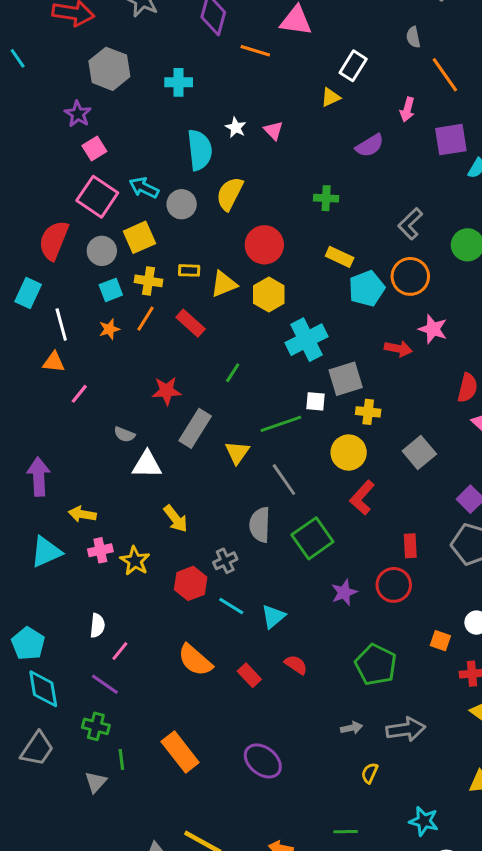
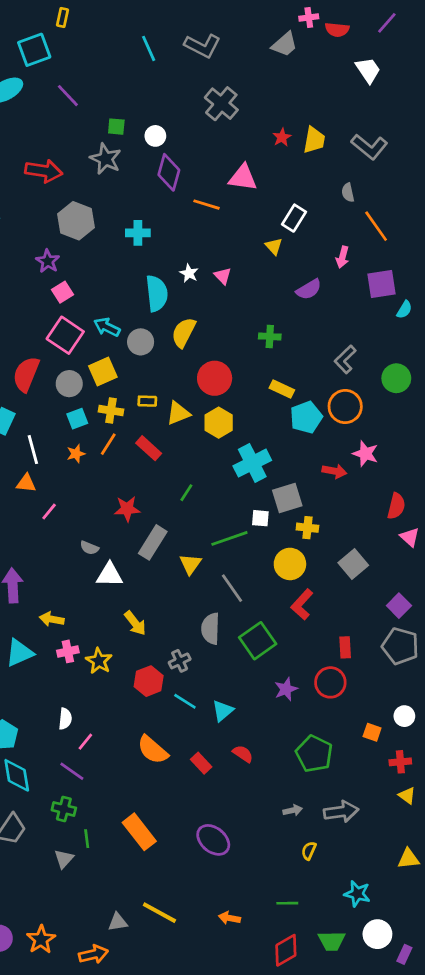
yellow triangle: (331, 97) -> (274, 246), turned -48

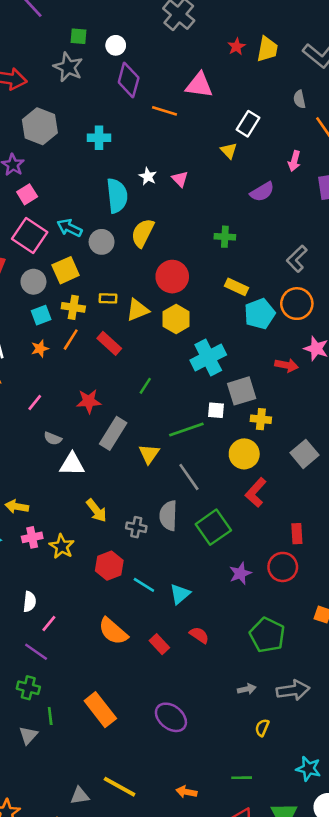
pink line: (49, 511) -> (35, 402), moved
gray cross: (180, 661) -> (136, 527), moved, turned 36

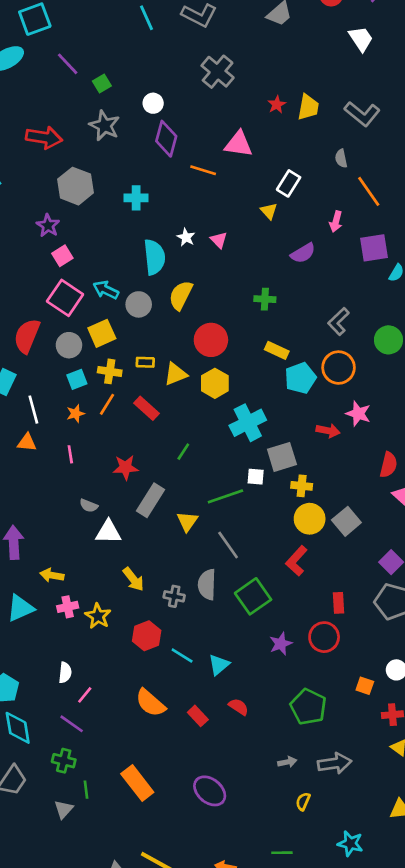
green square: (78, 36) -> (102, 84), moved, turned -36
pink line: (35, 402) -> (70, 454), moved, turned -48
yellow circle: (244, 454) -> (310, 519), moved

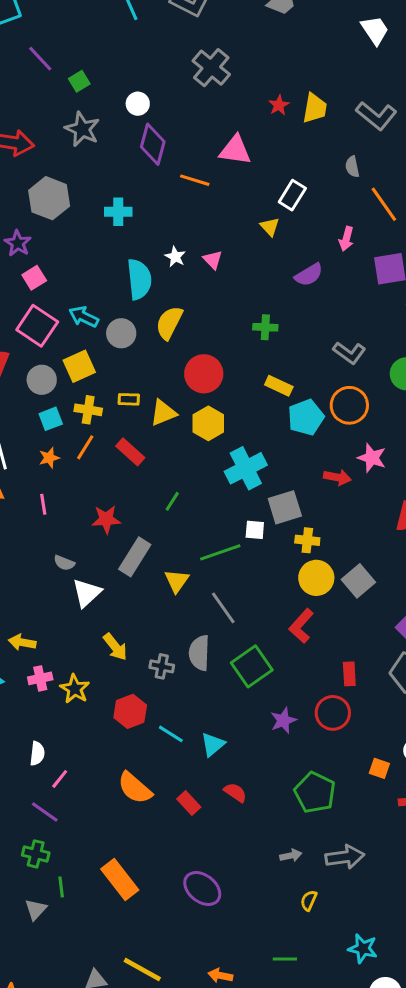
gray L-shape: (339, 321) -> (349, 353), turned -100
white triangle: (108, 532) -> (87, 593), turned -44

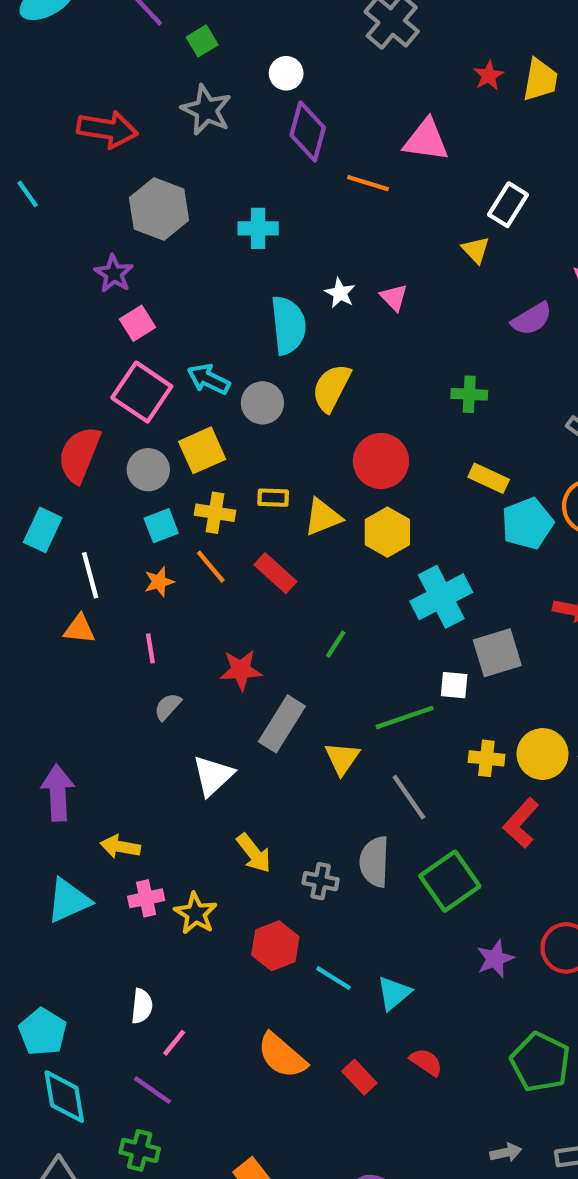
orange line: (85, 447) -> (211, 567), turned -72
yellow cross: (307, 540) -> (486, 758), moved
gray semicircle: (64, 563) -> (168, 707), moved, turned 110

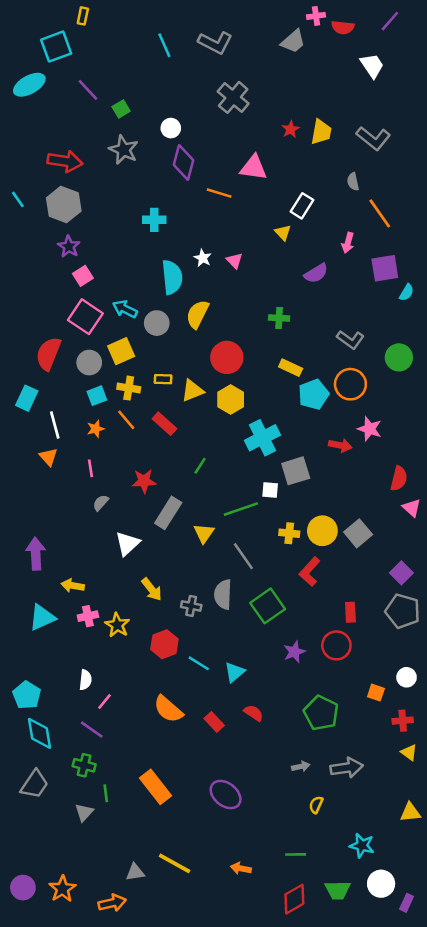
gray hexagon: (159, 209) -> (64, 205), moved
orange triangle: (79, 629) -> (48, 457), turned 42

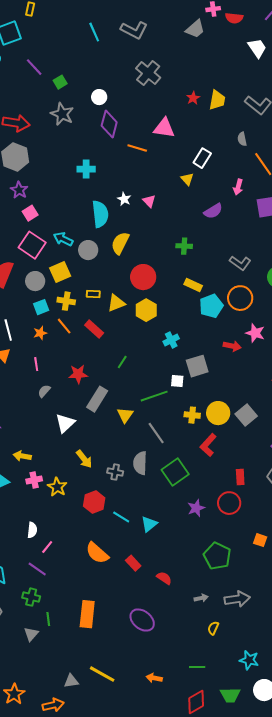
cyan cross: (263, 438) -> (171, 340), size x0.6
red semicircle: (254, 713) -> (164, 578), moved
orange rectangle: (155, 787) -> (87, 614), turned 44

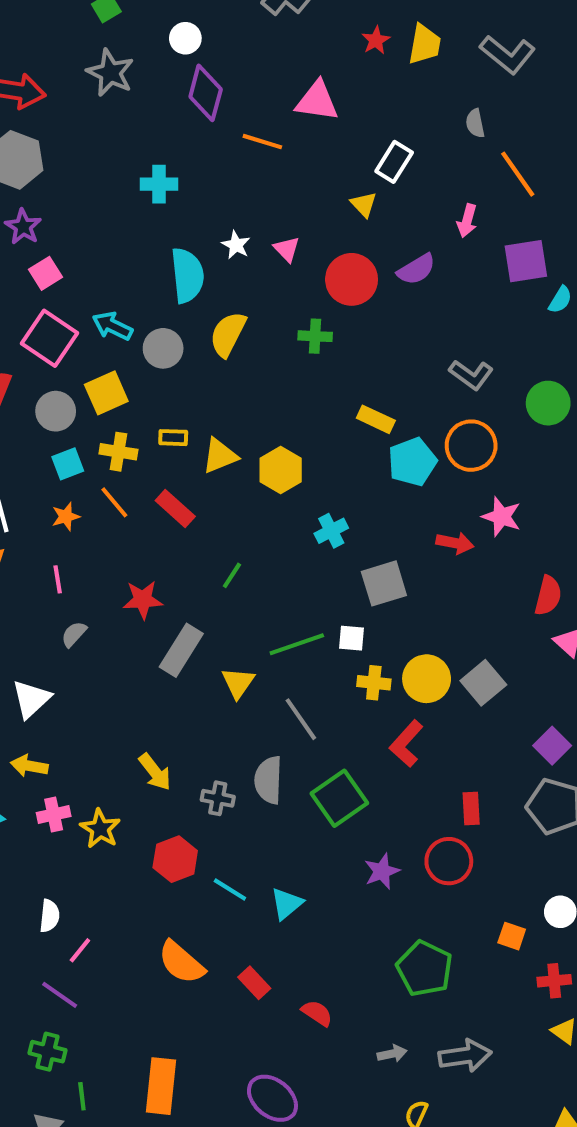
green cross: (184, 246) -> (315, 336), moved
red circle: (143, 277) -> (352, 279), moved
white square: (177, 381) -> (352, 638), moved
white triangle: (65, 423) -> (31, 699), moved

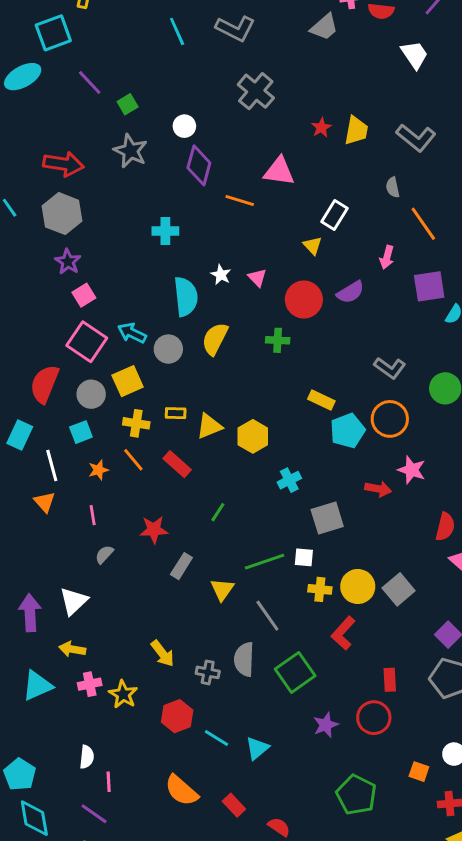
cyan square: (68, 464) -> (81, 432), moved
gray rectangle: (181, 650) -> (181, 566), size x0.7
pink line: (80, 950) -> (109, 782), turned -42

